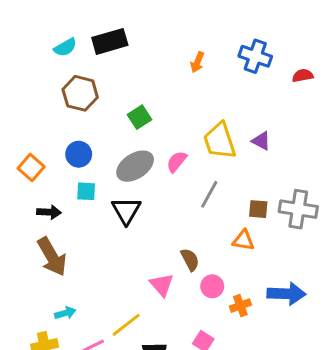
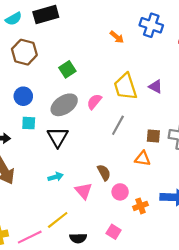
orange arrow: (197, 62) -> (117, 37), moved, turned -72
cyan arrow: (65, 313) -> (56, 177), moved

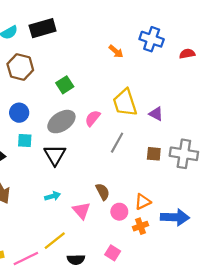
purple triangle: (156, 87) -> (156, 114), moved
orange triangle: (143, 159) -> (143, 202), moved, turned -35

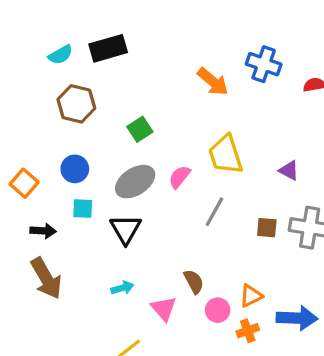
orange arrow: (116, 51) -> (213, 82), size x1.5
purple triangle: (156, 114) -> (289, 170), moved

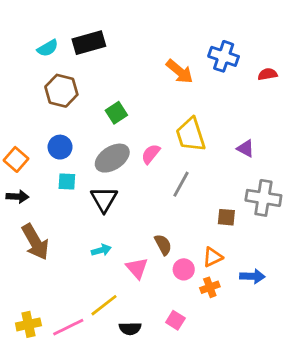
brown square: (267, 228) -> (226, 217), moved
black arrow: (43, 231) -> (17, 197), moved
blue arrow: (297, 318) -> (252, 276), size x0.7

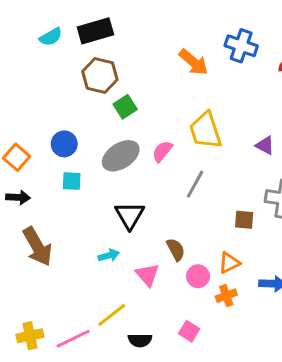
brown hexagon: (61, 91) -> (100, 75), moved
black triangle: (104, 199) -> (130, 215), moved

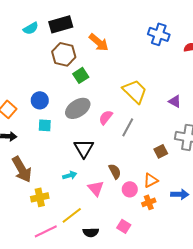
orange arrow: (194, 62) -> (99, 42), moved
yellow trapezoid: (205, 131) -> (135, 91), turned 152
pink semicircle: (162, 151) -> (106, 117), moved
brown square: (244, 220) -> (161, 151), turned -32
yellow cross: (30, 336) -> (40, 197), moved

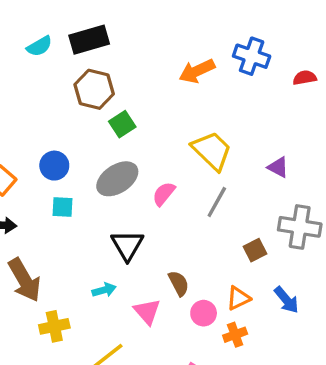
orange arrow: (99, 42) -> (197, 71), moved, turned 115
gray line: (128, 127) -> (217, 202), moved
blue arrow: (180, 194) -> (286, 300), moved, turned 48

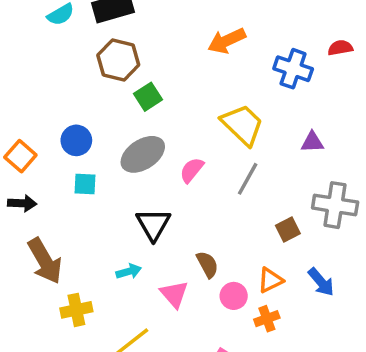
blue cross: (252, 56) -> (293, 69), moved
purple triangle: (278, 167) -> (312, 142), turned -30

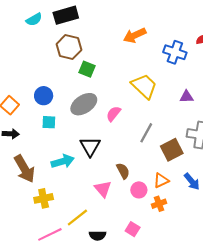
green square: (148, 97) -> (87, 69), turned -35
gray line: (248, 179) -> (146, 133), moved
brown square: (288, 230) -> (172, 150), size x1.5
cyan arrow: (129, 271) -> (63, 161), moved, size x1.5

